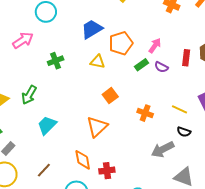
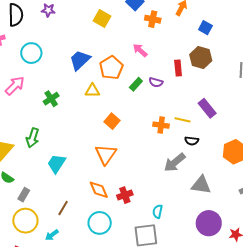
pink arrow: (155, 46) -> (140, 50), moved, turned -70
orange cross: (145, 113) -> (161, 125), moved

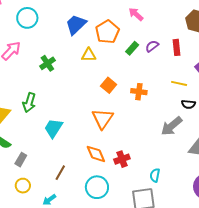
red rectangle: (178, 68) -> (177, 47), moved
purple semicircle: (156, 82) -> (152, 46), turned 128
orange cross: (161, 125) -> (139, 92), moved
yellow circle: (25, 221) -> (23, 186), size x0.6

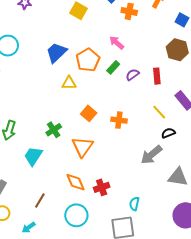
green rectangle: (132, 48) -> (113, 67), moved
green cross: (47, 63) -> (54, 130), moved
yellow line: (179, 83) -> (159, 112), turned 35
black semicircle: (188, 104) -> (168, 133), turned 152

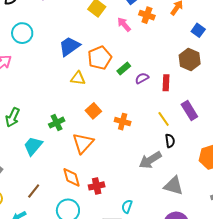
pink arrow: (117, 43) -> (124, 24), moved
black semicircle: (168, 133) -> (170, 141), turned 96

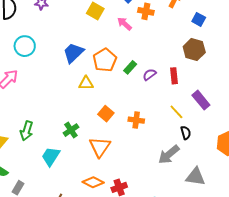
orange diamond: (71, 177) -> (93, 182), turned -40

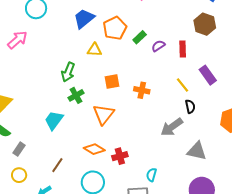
orange square: (106, 114) -> (112, 82), turned 35
green arrow: (27, 131) -> (68, 72), moved

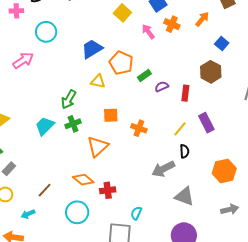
orange pentagon: (115, 28) -> (121, 63), turned -30
yellow line: (182, 85) -> (180, 129), turned 70
cyan trapezoid: (54, 120) -> (45, 126), moved

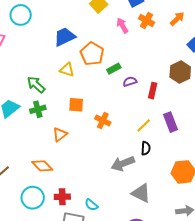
green arrow: (69, 99) -> (36, 85), turned 96
orange triangle: (98, 146) -> (60, 134), size x0.7
red cross: (108, 190) -> (62, 197), moved
cyan semicircle: (136, 213) -> (91, 205), turned -80

